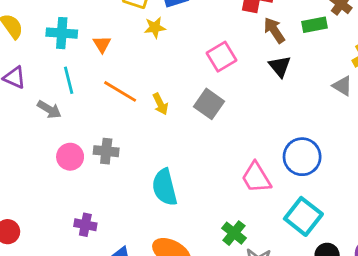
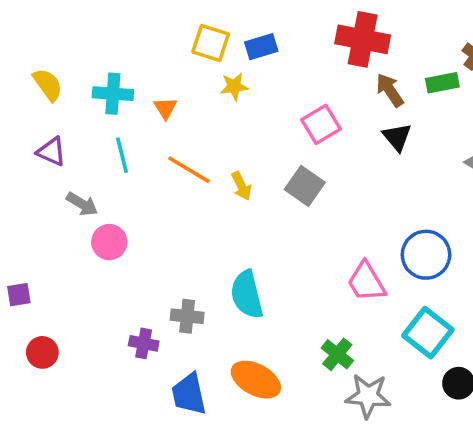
gray arrow: (49, 109) -> (82, 204), moved
gray cross: (106, 151) -> (187, 316), moved
pink circle: (70, 157) -> (109, 242), moved

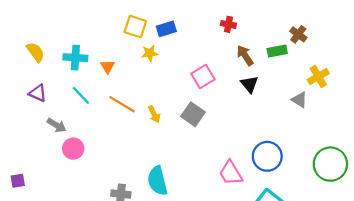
red cross: (363, 39) -> (228, 24), size x0.5
cyan line: (122, 155) -> (81, 95), turned -30

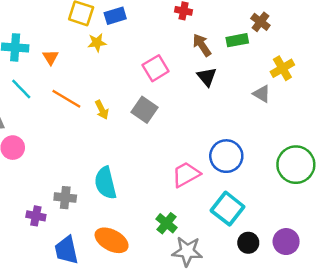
pink trapezoid: (231, 173) -> (186, 174), turned 92

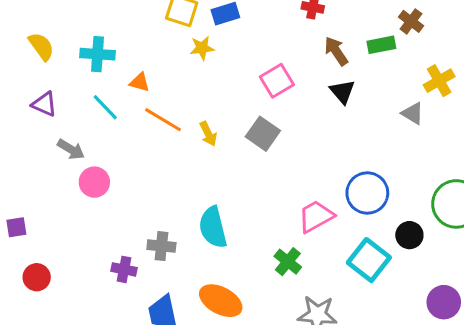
orange triangle: (51, 57) -> (140, 82), moved, turned -42
green cross: (166, 223) -> (288, 262), moved
black circle: (248, 243) -> (409, 235), moved

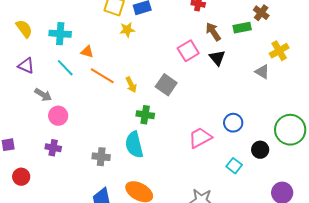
pink square: (277, 81) -> (188, 51), moved
blue circle: (367, 193) -> (233, 123), size x0.7
cyan square: (369, 260) -> (234, 166), size x0.6
green cross: (288, 262) -> (145, 115), moved, turned -30
purple cross: (124, 269) -> (53, 148), moved

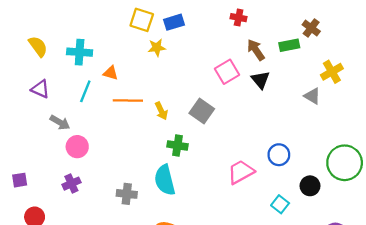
cyan line: (65, 68) -> (85, 91), turned 66
orange line: (102, 76) -> (128, 101), turned -30
purple cross: (53, 148) -> (71, 184), turned -35

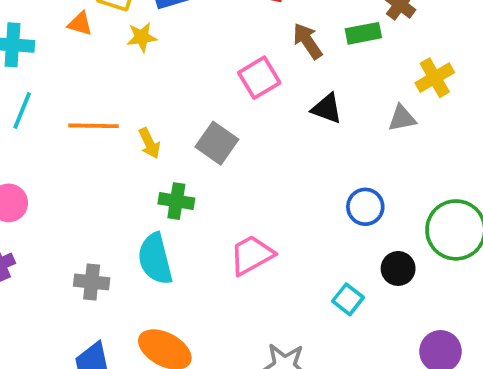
orange triangle: (111, 73) -> (80, 24), moved
black triangle: (260, 80) -> (327, 108), moved, turned -30
gray triangle: (312, 96) -> (402, 118), turned -42
blue circle: (279, 155) -> (365, 207), moved
pink trapezoid: (241, 172) -> (252, 255), moved

